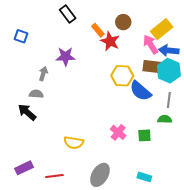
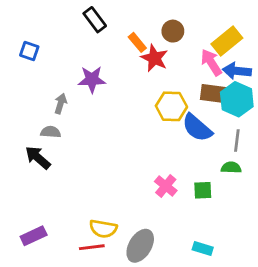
yellow semicircle: (74, 143) -> (103, 229), moved
red line: (54, 176) -> (92, 247), moved

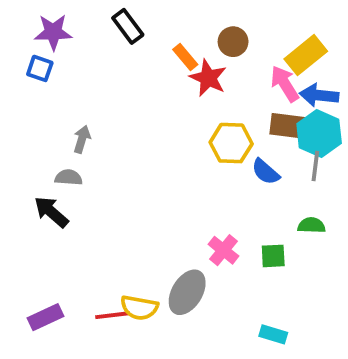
purple star: (92, 79) -> (53, 32), moved
blue semicircle: (197, 128) -> (266, 172), size x0.7
gray line: (237, 141) -> (315, 166), moved
gray ellipse: (140, 246) -> (187, 292), moved
red line: (92, 247) -> (113, 315), moved

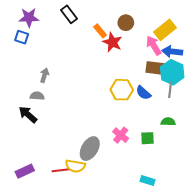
yellow hexagon: (231, 143) -> (122, 90), moved
gray ellipse: (187, 292) -> (90, 149), moved

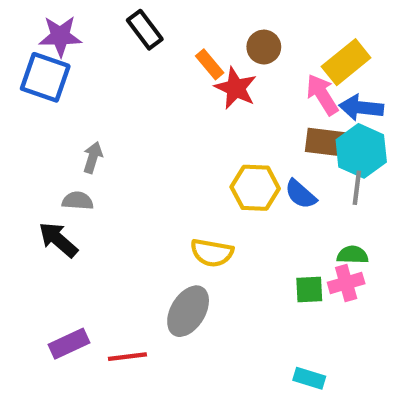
blue square: (22, 37) -> (45, 77), size x1.6
pink cross: (121, 135) -> (346, 283), moved, turned 35
yellow semicircle: (75, 166) -> (212, 253), moved
purple rectangle: (25, 171) -> (69, 344), moved

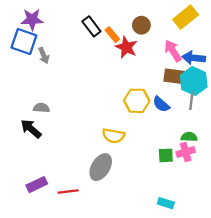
black rectangle: (145, 30) -> (91, 26), moved
yellow rectangle: (346, 62) -> (186, 17), moved
gray arrow: (93, 157) -> (44, 55), moved, turned 140

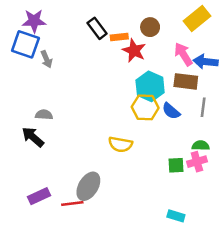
orange rectangle: (112, 35) -> (119, 37), turned -56
cyan hexagon: (194, 81) -> (150, 86), moved
gray ellipse: (101, 167) -> (88, 186), moved

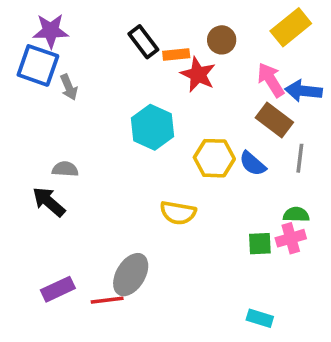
brown rectangle: (186, 81) -> (274, 120), turned 30
cyan hexagon: (150, 86) -> (153, 127), moved

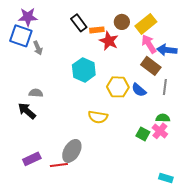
yellow rectangle: (291, 27) -> (146, 24), moved
pink cross: (291, 238) -> (160, 131), turned -35
green square: (260, 244) -> (143, 134), turned 32
cyan rectangle: (260, 318) -> (166, 178), moved

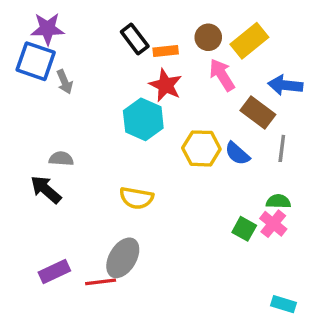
red star: (109, 41) -> (166, 85), moved
pink arrow: (149, 44) -> (222, 75), moved
yellow semicircle: (98, 117) -> (136, 198), moved

